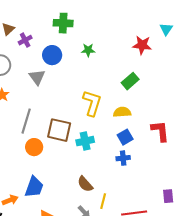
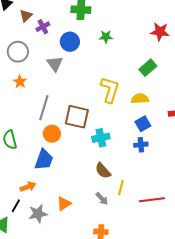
cyan cross: (85, 141) -> (101, 138), moved
blue trapezoid: (34, 187) -> (44, 160), moved

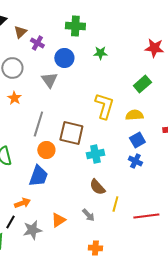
purple cross: (43, 27) -> (37, 43), turned -32
blue cross: (141, 145) -> (135, 161), turned 32
gray arrow: (102, 199) -> (88, 215), moved

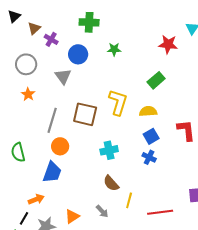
brown square: (71, 133) -> (85, 114), moved

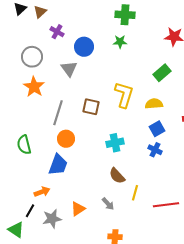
green cross: (89, 22) -> (125, 15), moved
brown triangle: (34, 28) -> (40, 12), moved
orange star: (28, 94) -> (34, 87), size x1.5
brown square: (85, 114) -> (91, 107), size x0.7

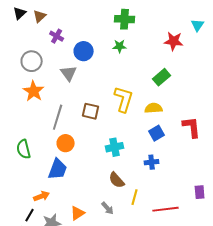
blue cross: (155, 150) -> (152, 162), moved, turned -32

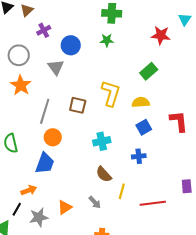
purple cross: (57, 36) -> (44, 30), turned 32

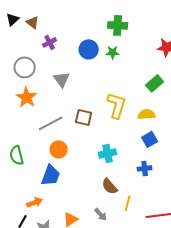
brown triangle: (27, 10) -> (33, 22), turned -40
blue circle: (71, 45) -> (89, 49), moved
gray line: (45, 111) -> (51, 123), turned 45

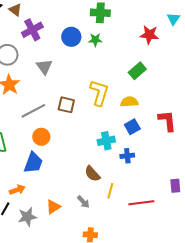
purple cross: (50, 42) -> (32, 30), size x1.5
cyan cross: (108, 153) -> (106, 141), moved

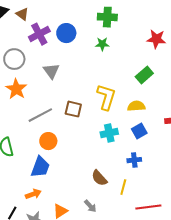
blue circle: (71, 37) -> (66, 33), moved
cyan cross: (106, 141) -> (109, 133), moved
orange arrow: (17, 190) -> (33, 194), moved
yellow line: (110, 191) -> (123, 187), moved

